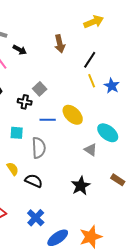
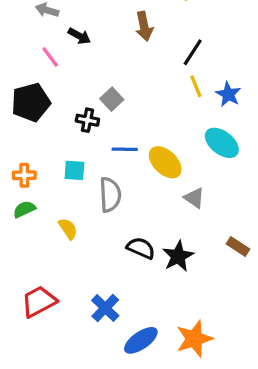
yellow ellipse: (73, 115) -> (165, 162), moved
cyan ellipse: (108, 133) -> (222, 143), moved
black semicircle: (34, 181) -> (141, 248), moved

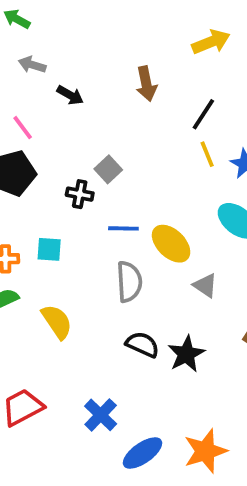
pink line: (50, 57) -> (23, 128), moved
cyan square: (74, 170) -> (49, 249), moved
gray semicircle: (110, 195) -> (129, 282), moved
yellow semicircle: (68, 229) -> (57, 322), size x1.4

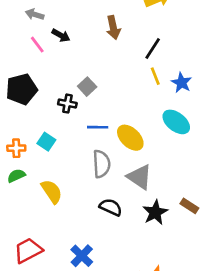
pink line: (23, 128) -> (37, 45), moved
cyan square: (49, 249) -> (46, 142), turned 30
gray triangle: (205, 286) -> (140, 177), moved, size x1.5
black star: (186, 354) -> (155, 212), moved

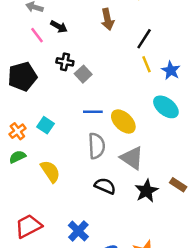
black cross: (67, 104) -> (65, 62), moved
orange cross: (16, 148) -> (17, 131), turned -35

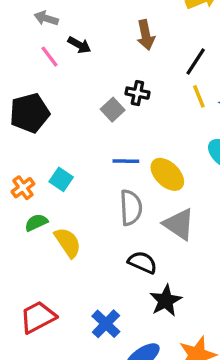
black cross: (65, 62) -> (137, 93), moved
green semicircle: (17, 157) -> (36, 223), moved
black star: (146, 191) -> (166, 301), moved

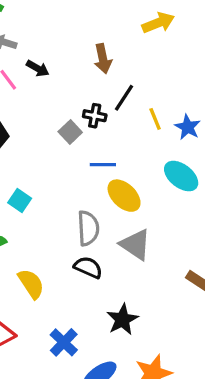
black line: (196, 62) -> (124, 98), moved
blue line: (126, 161) -> (103, 165), moved
yellow semicircle: (68, 242) -> (31, 284), moved
black semicircle: (142, 262) -> (88, 267), moved

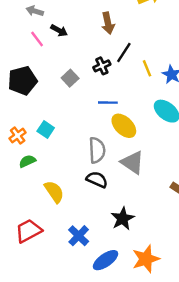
black cross: (95, 116) -> (102, 66), turned -35
gray square: (70, 132) -> (70, 78), moved

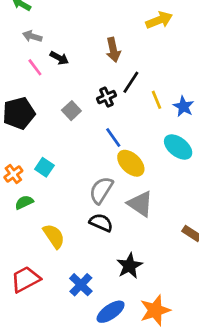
blue line: (108, 103) -> (113, 138), turned 54
gray semicircle: (97, 150) -> (101, 190), turned -145

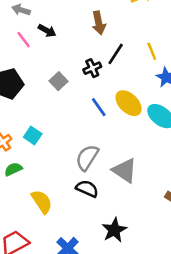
yellow line: (156, 100) -> (152, 51), moved
yellow ellipse: (131, 163) -> (129, 103), moved

